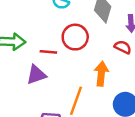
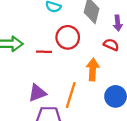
purple triangle: (36, 75) -> (37, 93), moved

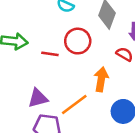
orange line: (71, 95) -> (74, 105), turned 30

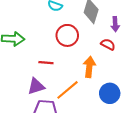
red line: (50, 54) -> (46, 63), moved

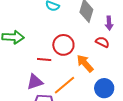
red circle: (67, 35) -> (63, 45), moved
orange arrow: (89, 67) -> (85, 63), turned -48

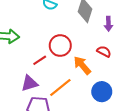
red semicircle: (102, 42) -> (104, 52), moved
red line: (44, 59) -> (40, 60), turned -40

